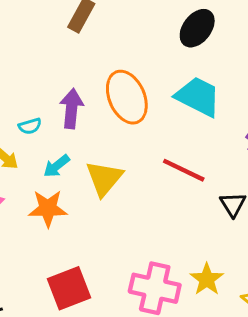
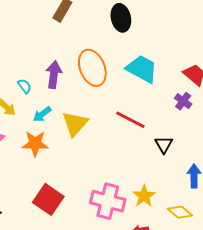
black ellipse: (197, 28) -> (121, 18), moved, turned -52
cyan semicircle: (30, 126) -> (24, 86), turned -112
red square: (69, 288) -> (48, 199), turned -36

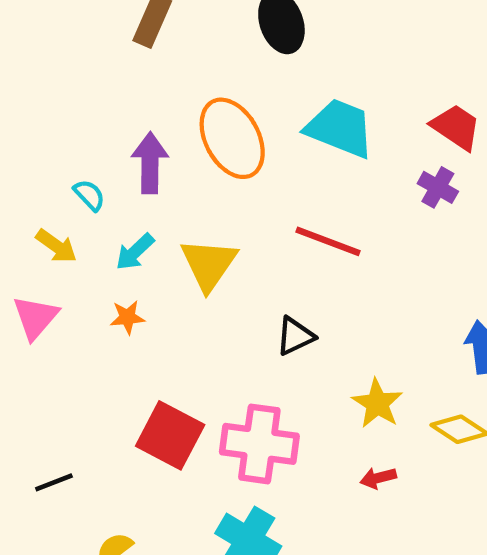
orange star: (35, 144) -> (127, 317), size x0.6
black triangle: (164, 145) -> (295, 336), moved, turned 42
pink cross: (108, 201) -> (259, 444), moved

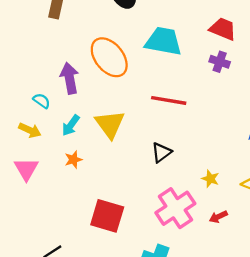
yellow star: (377, 403) -> (210, 179), size x0.7
pink cross: (259, 444) -> (175, 208), moved, turned -30

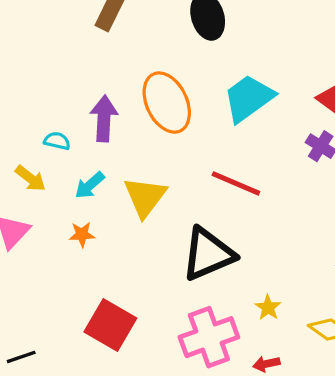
cyan trapezoid: (163, 41) -> (249, 98), turned -60
cyan semicircle: (42, 101) -> (57, 141), turned -36
black triangle: (161, 152) -> (208, 254), size x1.8

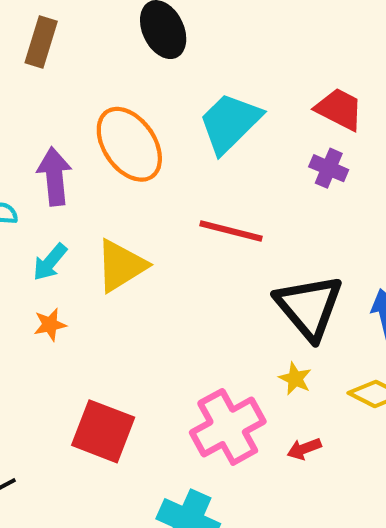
yellow triangle: (145, 197) -> (121, 266), turned 30
black triangle: (208, 254) -> (309, 307), moved, turned -38

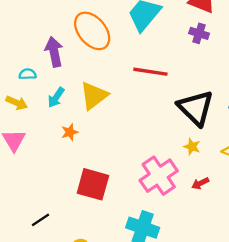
orange star: (50, 325) -> (70, 132), moved

